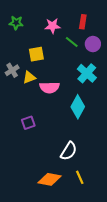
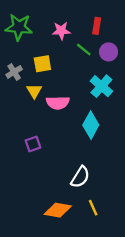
green star: (16, 23) -> (19, 27), size x1.6
gray cross: (12, 70) -> (14, 72), moved
yellow triangle: (29, 77) -> (34, 91), turned -40

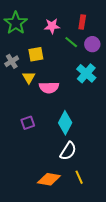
green star: (19, 27) -> (16, 23), turned 30
cyan diamond: (91, 125) -> (65, 123), moved

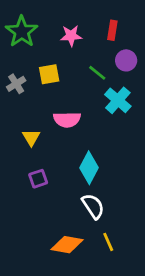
green line: (71, 42) -> (97, 73), moved
yellow triangle: (29, 77) -> (31, 137), moved
purple square: (28, 123) -> (38, 179), moved
white semicircle: (68, 151) -> (93, 206), turned -66

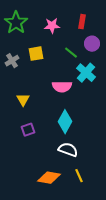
pink semicircle: (67, 120) -> (62, 87), moved
white semicircle: (93, 206) -> (68, 150), turned -36

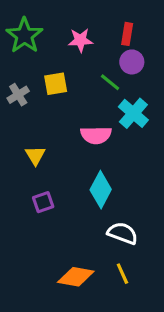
purple circle: (92, 44) -> (132, 62), moved
white semicircle: (68, 150) -> (122, 233), moved

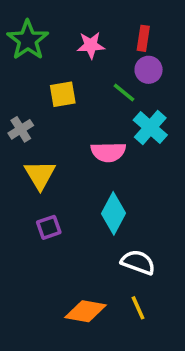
gray cross: (18, 95) -> (21, 129), moved
yellow triangle: (35, 155) -> (40, 175), size x1.4

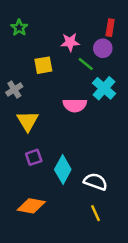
red rectangle: (143, 38) -> (110, 28), moved
green star: (28, 40) -> (19, 28), size x0.6
pink star: (91, 45) -> (70, 42), moved
cyan diamond: (114, 213) -> (63, 169), moved
orange diamond: (85, 311) -> (31, 206), moved

